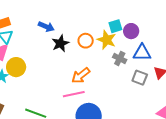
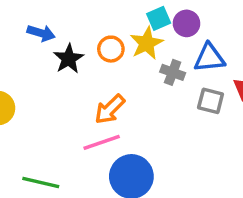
yellow star: (107, 40) -> (147, 43), turned 30

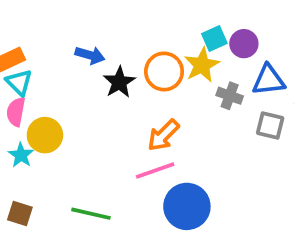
orange circle: (111, 49) -> (164, 72), size x1.4

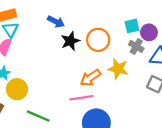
yellow star: (202, 65) -> (118, 69), moved, turned 30
gray cross: (230, 96) -> (136, 46), moved
yellow circle: (45, 135) -> (17, 89), moved

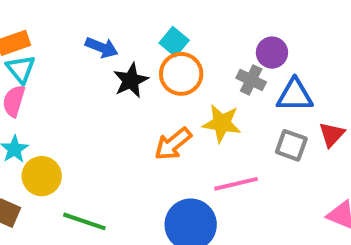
cyan square: (132, 26) -> (174, 42), moved, turned -32
pink line: (81, 98) -> (236, 184), moved

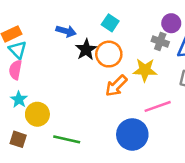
orange circle: (181, 74) -> (109, 54), moved

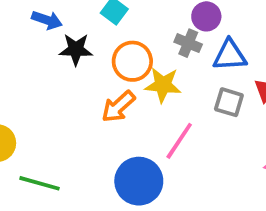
black star: (86, 50) -> (76, 49), turned 30
orange circle: (109, 54) -> (132, 61), moved
pink line: (158, 106) -> (179, 141), turned -40

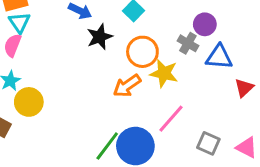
black star: (76, 49) -> (100, 37), turned -30
gray square: (229, 102) -> (208, 143), moved
green line: (39, 183) -> (107, 146), moved, turned -76

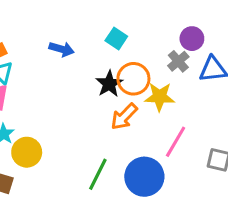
black star: (100, 37) -> (109, 84), moved
gray cross: (188, 43) -> (178, 61), turned 30
green line: (107, 146) -> (98, 174), moved

